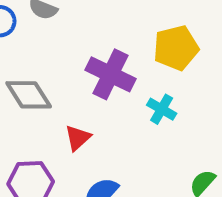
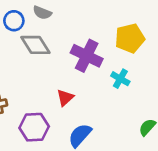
gray diamond: (29, 95) -> (35, 45), moved

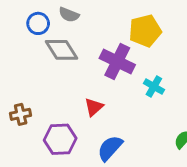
yellow pentagon: (130, 38) -> (145, 31), moved

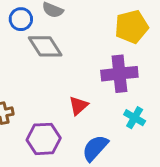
purple cross: (117, 62) -> (119, 74), moved, turned -32
cyan cross: (154, 86) -> (135, 118), moved

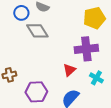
red triangle: (78, 106) -> (69, 70), moved

